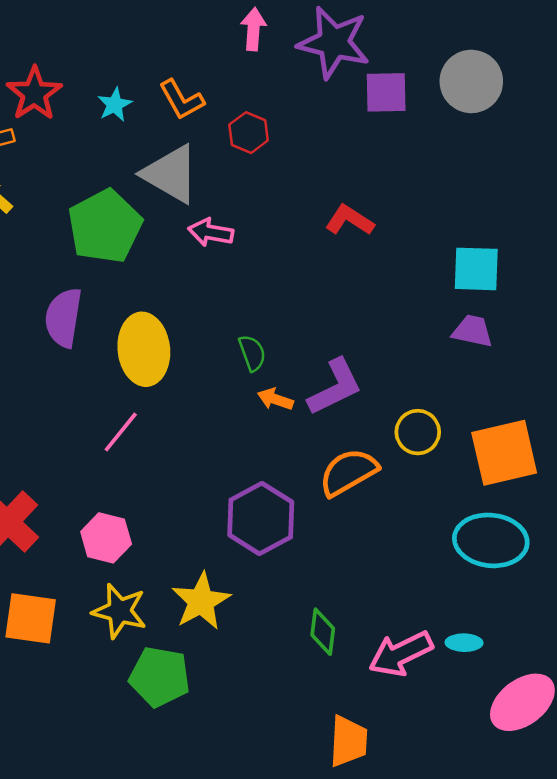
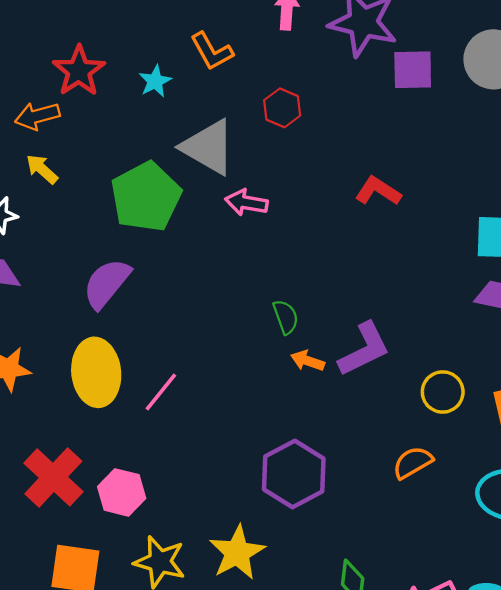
orange L-shape: (182, 100) -> (212, 51), moved
purple semicircle: (63, 318) -> (107, 283), turned 30
yellow ellipse: (144, 349) -> (96, 372), moved
orange semicircle: (348, 472) -> (413, 462), moved, size x0.7
pink hexagon: (106, 538) -> (122, 492), moved

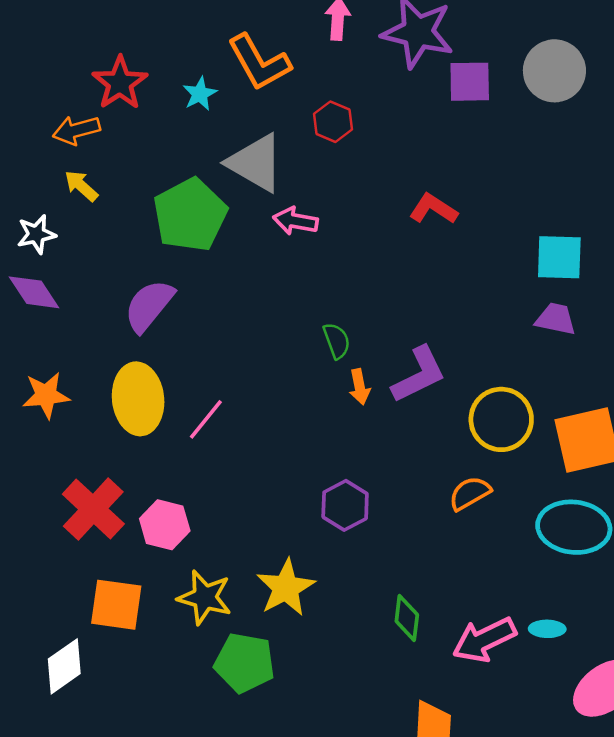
orange L-shape: (212, 51) -> (259, 62), size x1.4
orange arrow: (308, 361) -> (360, 387), turned -120
yellow circle: (443, 392) -> (501, 419), size x1.4
purple hexagon: (294, 474) -> (345, 505), size x0.7

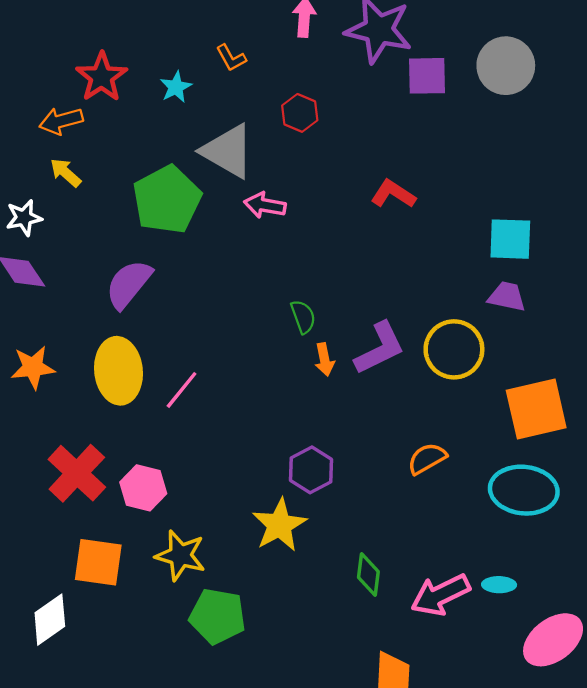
orange L-shape: (259, 62) -> (231, 58), size x0.5
yellow circle: (501, 419) -> (454, 349), moved
yellow star: (286, 588) -> (279, 525), moved

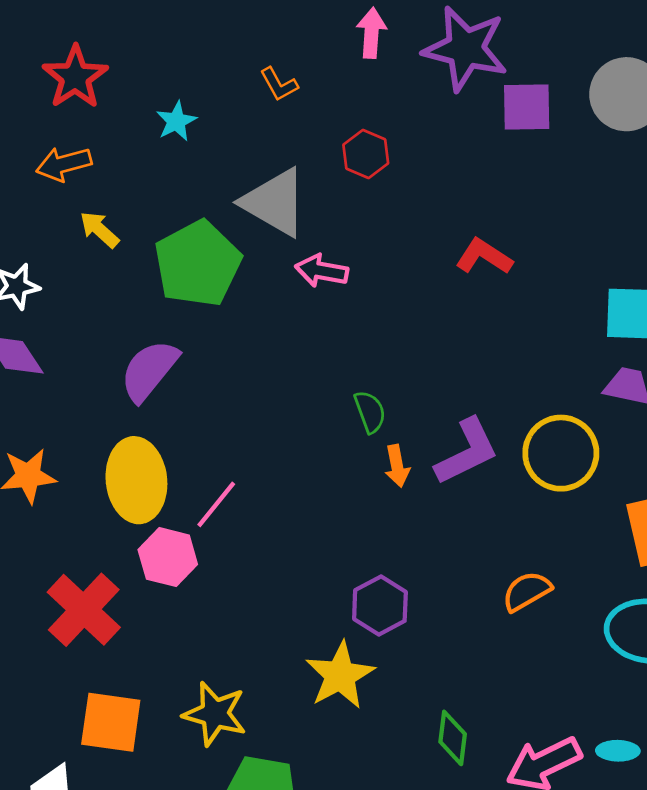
red star: (102, 77) -> (75, 77), moved
cyan star: (176, 87) -> (176, 121), moved
yellow arrow: (66, 173) -> (99, 229), moved
pink hexagon: (143, 488) -> (168, 557), moved

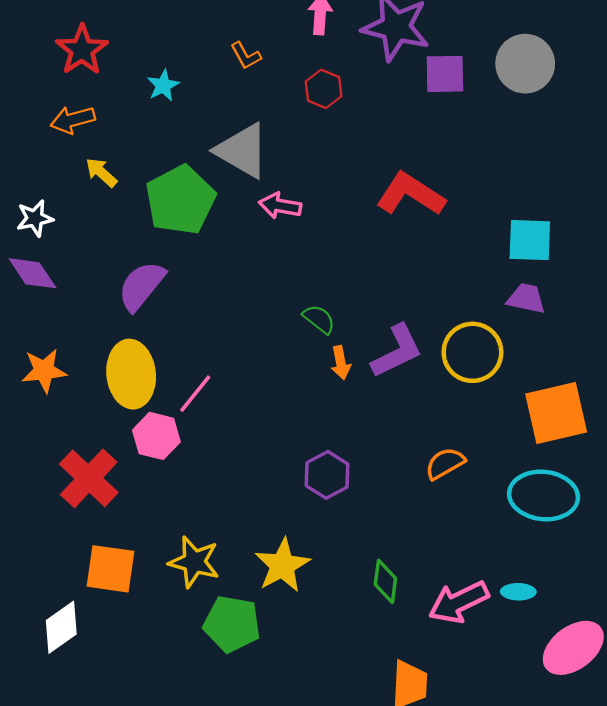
red hexagon: (366, 154) -> (324, 89), moved
red L-shape: (484, 257) -> (411, 194), size x1.5
green semicircle: (370, 412) -> (319, 319), turned -32
yellow star: (340, 675) -> (282, 565), moved

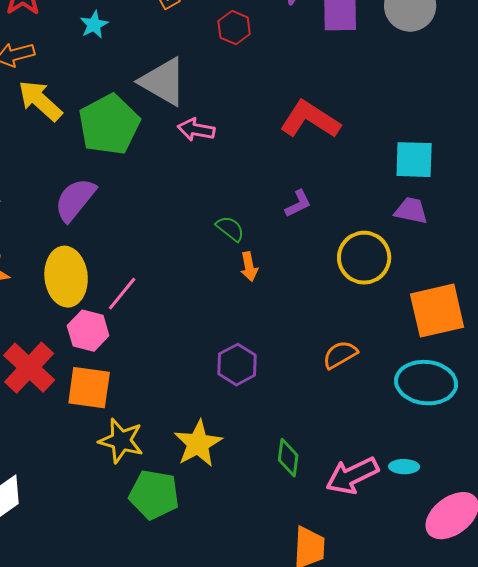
yellow arrow: (101, 172) -> (40, 101), size x1.6
purple L-shape: (397, 351) -> (298, 204), moved, size x0.6
orange square: (111, 569) -> (89, 388), moved

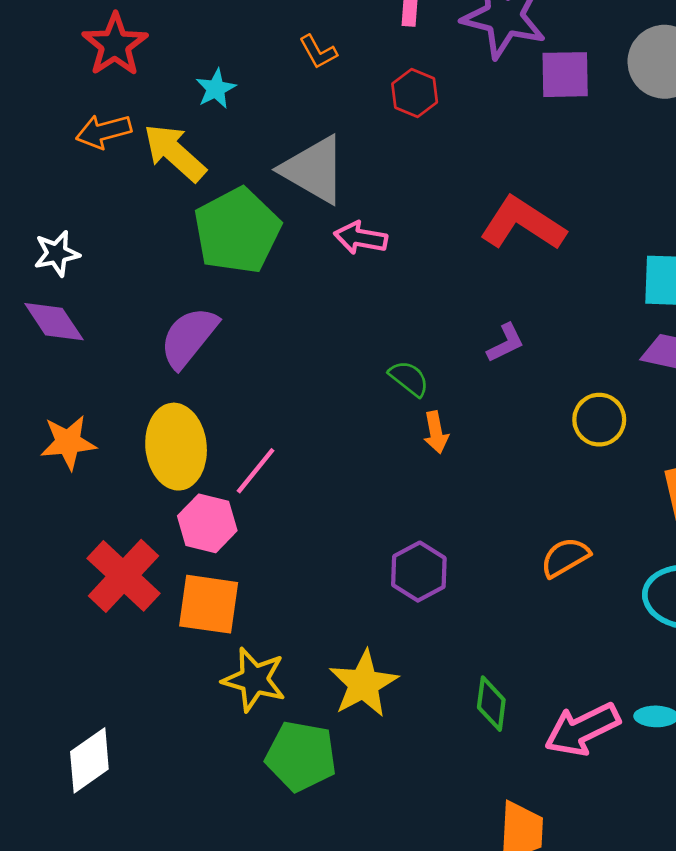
yellow arrow: (40, 101) -> (175, 153), moved
yellow circle: (364, 258) -> (599, 420), size x0.7

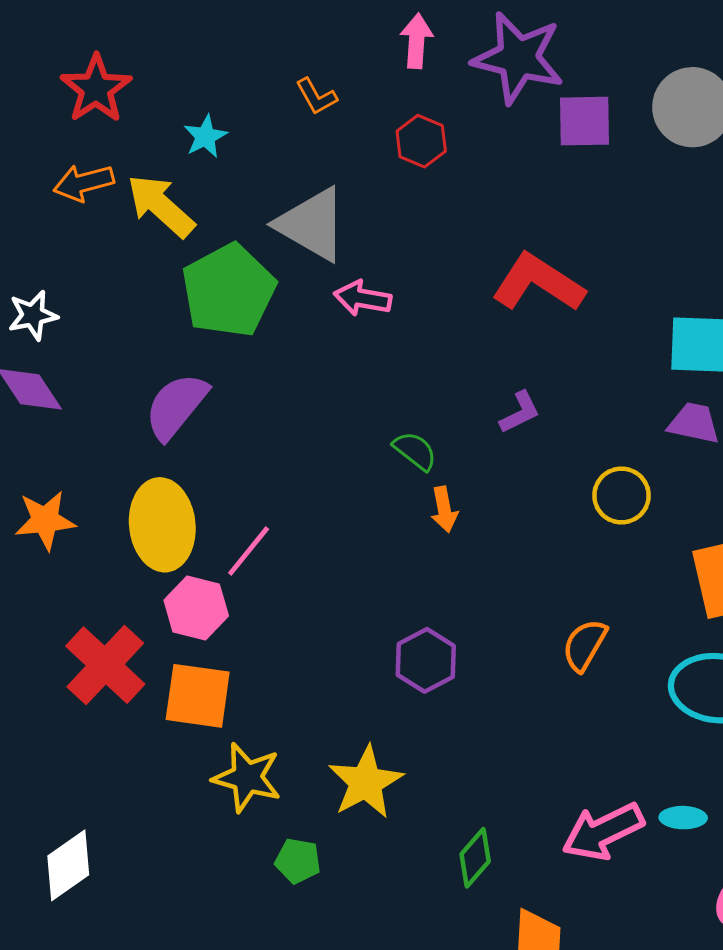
orange semicircle: (565, 557) -> (584, 645), turned -30
green diamond: (491, 704) -> (475, 858), moved, turned 34
green pentagon: (301, 756) -> (298, 861), size x0.6

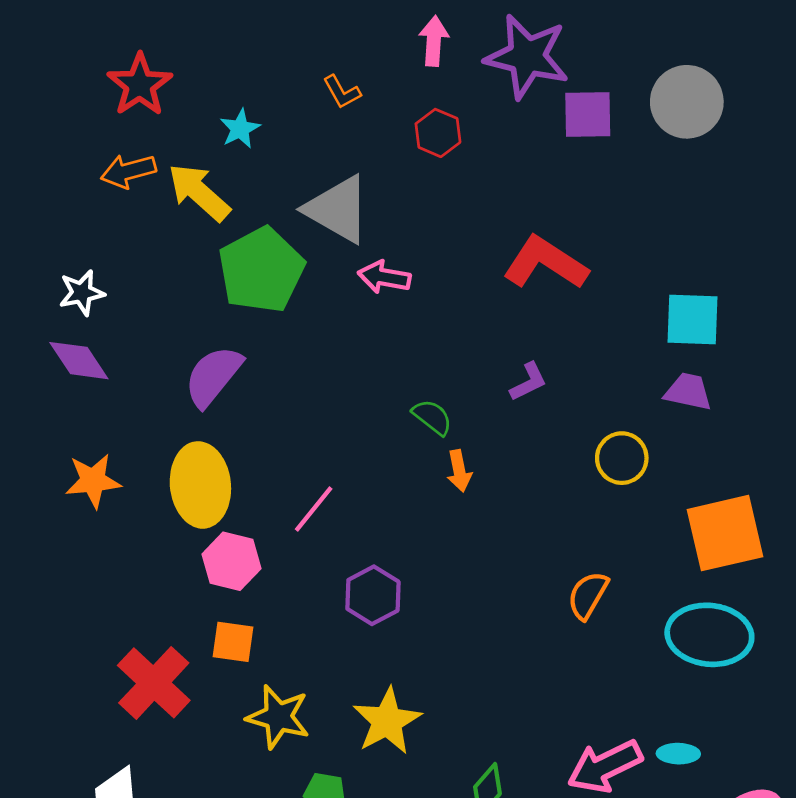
pink line: (249, 551) -> (314, 509), moved
purple hexagon: (426, 660) -> (373, 595), moved
red cross: (105, 665) -> (154, 683), moved
orange square: (198, 696) -> (233, 642), size x0.7

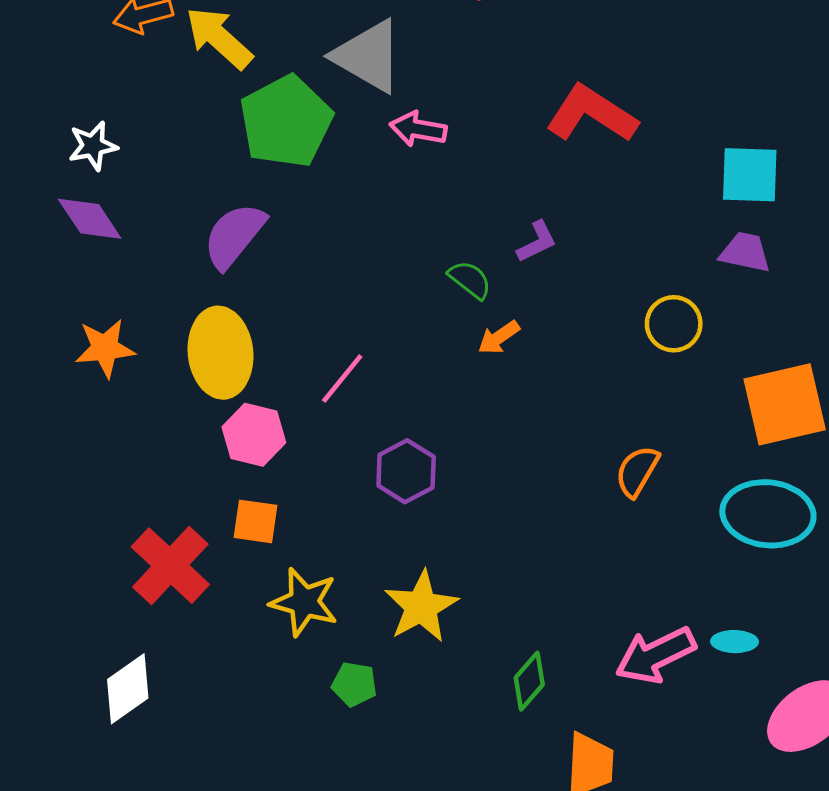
purple L-shape: (528, 382) -> (537, 242), moved
orange arrow: (459, 471) -> (499, 337), turned 66

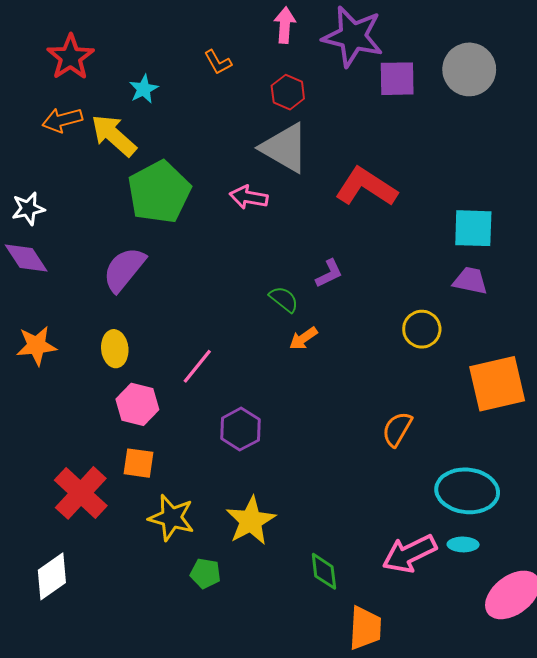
gray triangle: (368, 56) -> (285, 148), moved
yellow ellipse: (221, 353) -> (115, 349), size x0.6
cyan ellipse: (768, 514) -> (467, 491), moved
green diamond: (529, 681) -> (324, 571), turned -48

